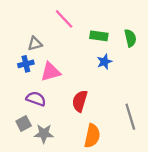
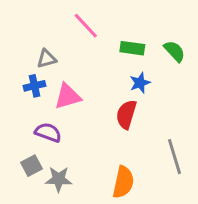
green semicircle: (130, 38) -> (174, 51), turned -30
red semicircle: (80, 101) -> (126, 114), moved

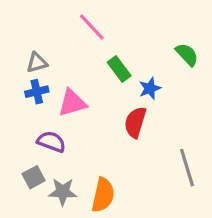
green rectangle: (132, 48) -> (119, 69), moved, turned 45
gray triangle: (47, 59) -> (37, 63), moved
orange semicircle: (123, 182) -> (103, 195), moved

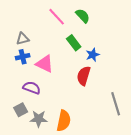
green semicircle: (187, 54) -> (83, 16), moved
pink triangle: (72, 103) -> (45, 64), turned 42

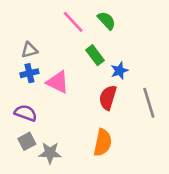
purple semicircle: (32, 88) -> (26, 113), moved
gray line: (116, 104) -> (149, 103), moved
orange semicircle: (64, 121) -> (103, 143), moved

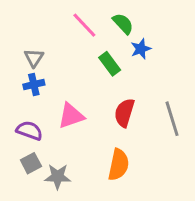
gray triangle: (29, 50) -> (34, 58), turned -42
blue star: (119, 71) -> (141, 49), moved
pink triangle: (58, 82) -> (71, 116), moved, turned -45

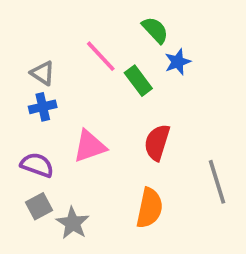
pink line: (84, 25) -> (101, 56), moved
gray triangle: (34, 58) -> (43, 73), turned -30
gray line: (172, 119) -> (217, 182), moved
gray star: (58, 177) -> (73, 223), turned 30

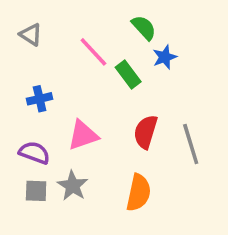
gray triangle: (43, 73) -> (31, 35), moved
gray line: (217, 182) -> (191, 144), moved
gray square: (39, 206) -> (36, 191), turned 30
gray star: (73, 223) -> (73, 186), moved

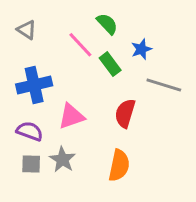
green semicircle: (144, 28) -> (107, 24), moved
blue cross: (40, 99) -> (34, 85), size x1.6
gray line: (191, 144) -> (164, 85), moved, turned -56

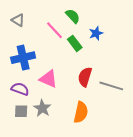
gray line: (164, 85) -> (111, 86), moved
pink triangle: (71, 116) -> (48, 79), turned 42

